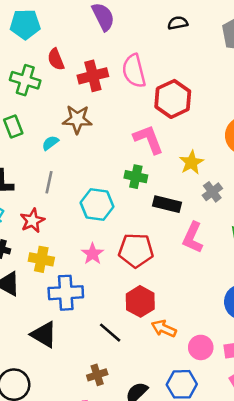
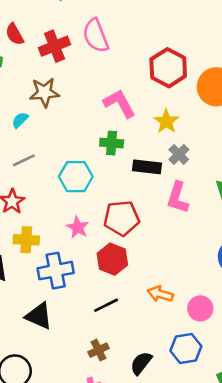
red hexagon: (173, 99) -> (168, 68), moved
gray line: (49, 182) -> (24, 160), turned 60
gray cross: (212, 192) -> (179, 154), moved
red hexagon: (140, 301) -> (112, 259), moved
black line: (110, 333) -> (106, 305), turned -60

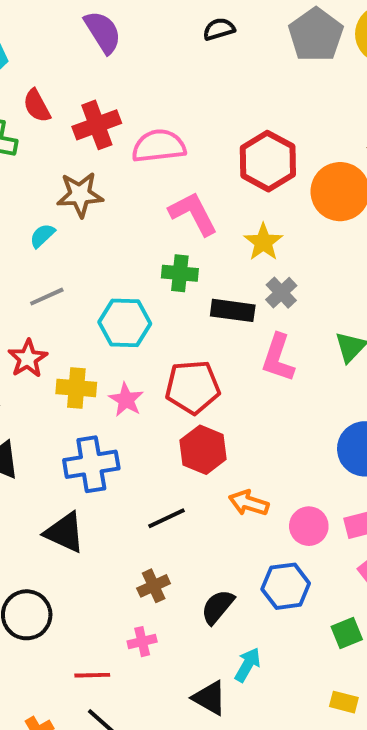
pink semicircle: (96, 36) -> (159, 146), moved, turned 104
yellow cross: (26, 240) -> (76, 388), moved
red hexagon: (112, 259) -> (203, 450), moved

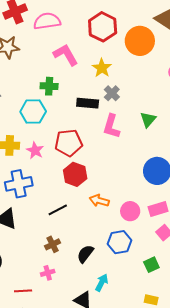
green cross: (180, 273) -> (49, 86), moved

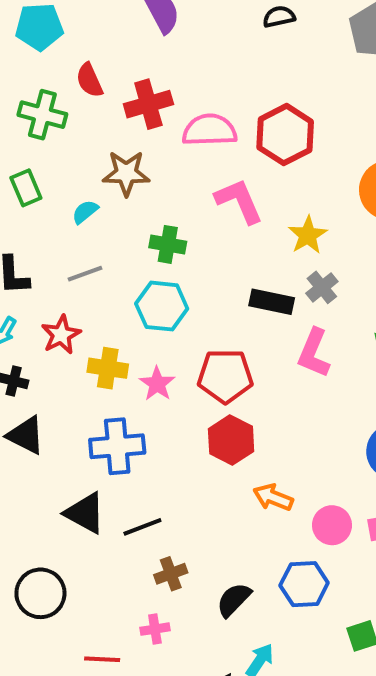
red hexagon: (103, 27) -> (285, 135), moved
green cross: (49, 86) -> (168, 244), moved
black line: (58, 210) -> (142, 527), moved

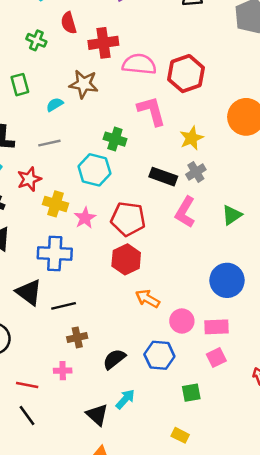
green cross: (42, 115) -> (36, 40), size x0.7
green cross: (168, 244) -> (115, 139), moved

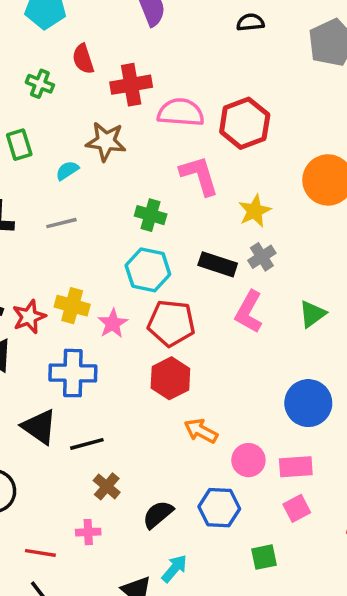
cyan hexagon: (94, 170) -> (148, 270), moved
red star: (29, 179) -> (29, 317), moved
brown cross: (77, 337) -> (107, 486), turned -36

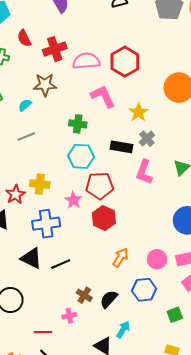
pink star: (113, 323) -> (73, 200), moved
orange arrow: (201, 431) -> (120, 257), moved, turned 102
brown cross: (107, 486) -> (84, 295), moved

